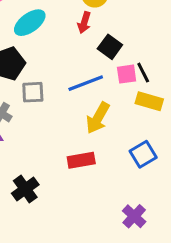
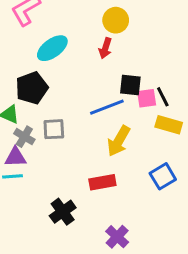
black square: (110, 47) -> (130, 85), moved, turned -30
gray square: (33, 92) -> (54, 129), moved
black cross: (25, 189) -> (63, 212), moved
purple cross: (134, 216) -> (117, 237), moved

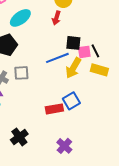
yellow arrow: (119, 141) -> (73, 68), moved
blue square: (163, 176) -> (71, 101), moved
black cross: (63, 212) -> (19, 137), moved

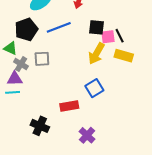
blue line: (57, 58) -> (59, 27), moved
red rectangle: (54, 109) -> (69, 106), moved
black cross: (19, 137) -> (40, 126), turned -30

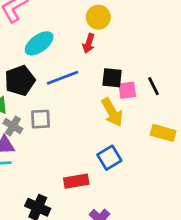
black line: (120, 36) -> (153, 86), moved
yellow arrow: (96, 54) -> (112, 112), turned -60
yellow rectangle: (124, 56) -> (163, 133), moved

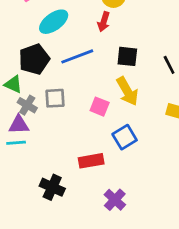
pink square: (127, 90) -> (100, 107), moved, turned 30

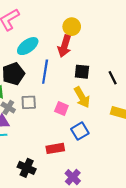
red arrow: (104, 22) -> (65, 46), size x1.5
blue line: (77, 56) -> (45, 72), turned -60

